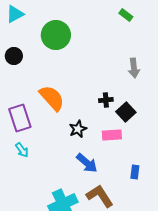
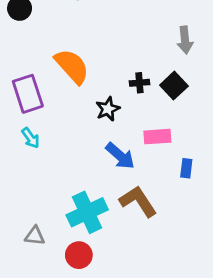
gray arrow: (134, 68) -> (185, 40), moved
black cross: (106, 100) -> (139, 83), moved
pink rectangle: (112, 135) -> (157, 137), moved

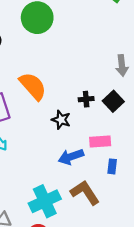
black star: (108, 109) -> (61, 120), turned -30
blue arrow: (120, 156) -> (71, 157), turned 120
blue rectangle: (186, 168) -> (112, 166), moved

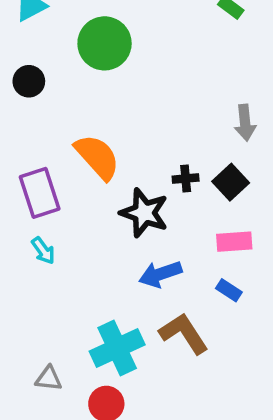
black star: (61, 120) -> (144, 213), size x1.5
pink rectangle: (100, 141) -> (234, 242), moved
blue rectangle: (112, 166) -> (229, 290), turned -64

